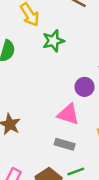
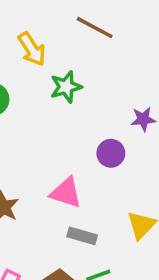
pink triangle: (68, 114) -> (66, 193), moved

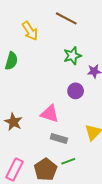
green star: (66, 87) -> (72, 56), moved

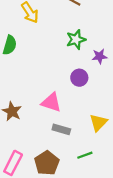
green line: (68, 161) -> (85, 155), moved

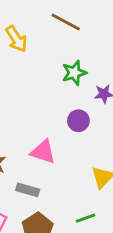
gray rectangle: (61, 129) -> (28, 190), moved

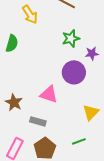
purple circle: (78, 121) -> (74, 72), size x1.5

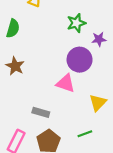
pink triangle: (49, 94) -> (66, 83), moved
brown star: (14, 102) -> (15, 66), moved

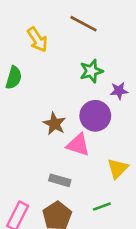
brown star: (15, 66) -> (54, 124), moved
gray rectangle: (41, 112) -> (60, 180), moved

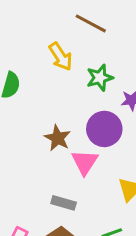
yellow arrow: (37, 39) -> (61, 57), moved
pink triangle: (78, 145) -> (85, 162), turned 45

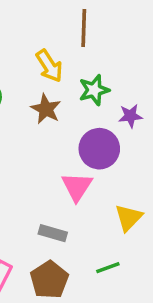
brown line: (91, 23) -> (84, 28), turned 64
brown star: (58, 138) -> (46, 109), moved

